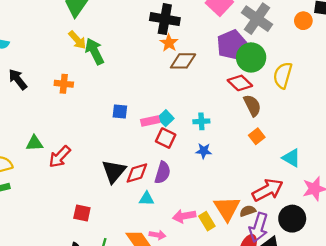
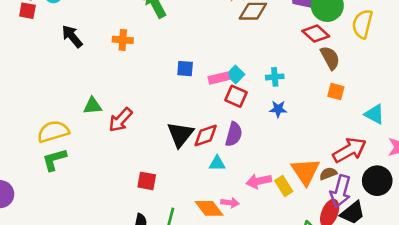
orange square: (257, 136) -> (336, 91), turned -35

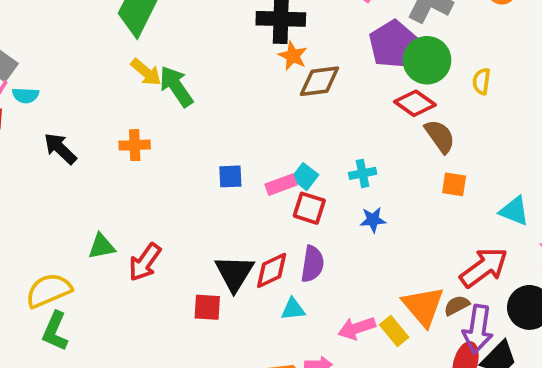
yellow semicircle: (362, 24) -> (481, 81), size x0.6
green L-shape: (54, 160) -> (55, 331), turned -44
red square: (147, 181) -> (207, 307), moved

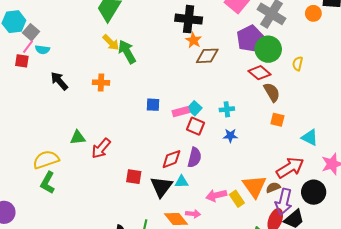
black triangle: (234, 273) -> (161, 187), moved

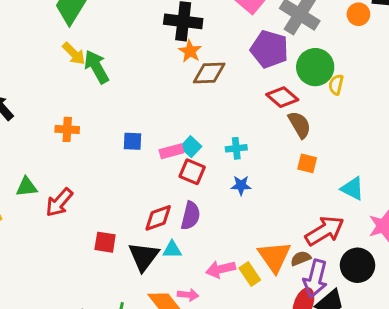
purple pentagon: (250, 39) -> (269, 49), turned -30
green circle: (268, 49) -> (315, 67), moved
orange cross: (101, 83) -> (67, 129), moved

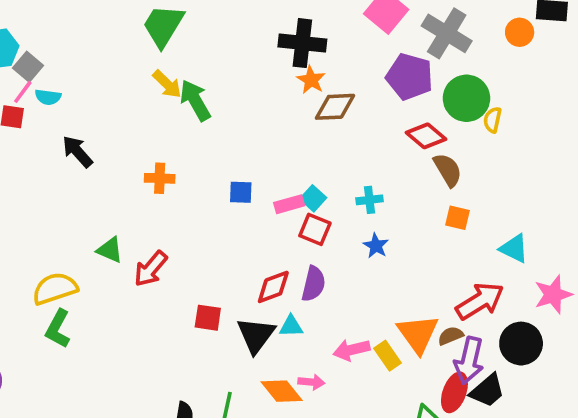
blue star: (241, 185) -> (376, 246), turned 30
green triangle: (27, 187) -> (110, 250), turned 30

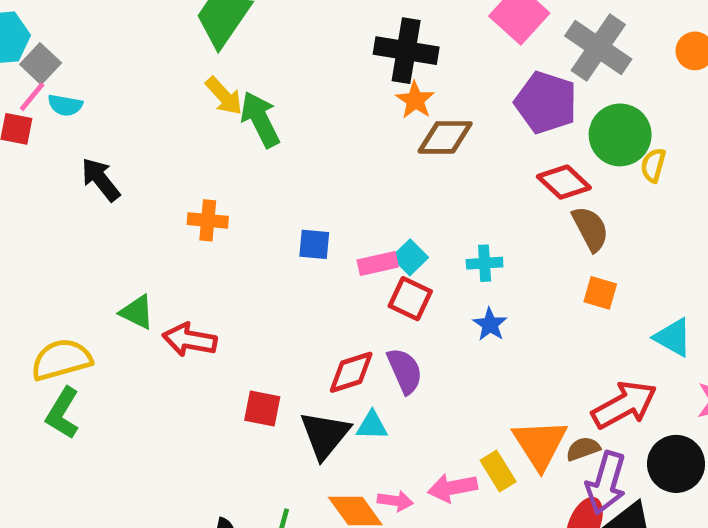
red arrow: (151, 269) -> (190, 340), turned 57
purple semicircle: (314, 284) -> (405, 371), turned -40
pink arrow: (351, 350) -> (453, 488), moved

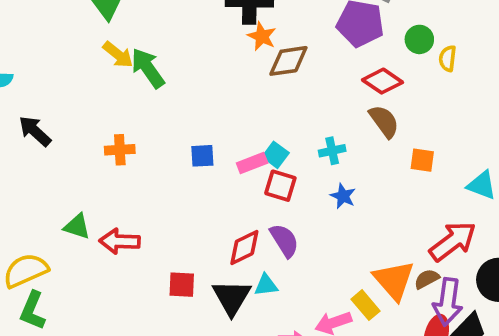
green circle: (620, 135) -> (419, 39), size x0.6
brown semicircle: (590, 229) -> (384, 121), moved

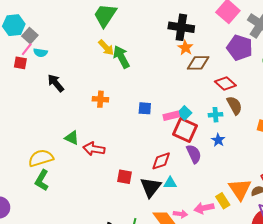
red diamond: (383, 81) -> (225, 83), moved
brown semicircle: (384, 121) -> (234, 105), moved
red square: (280, 186) -> (185, 130), size x1.4
purple semicircle: (284, 240) -> (194, 154), moved

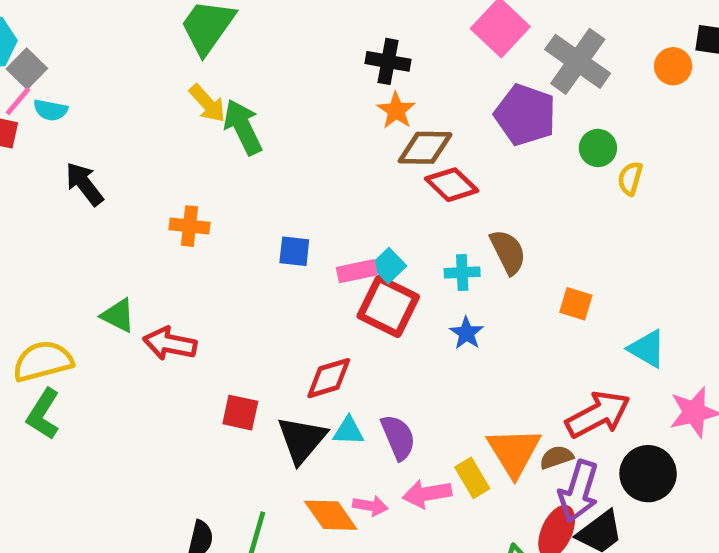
black cross: (181, 27) -> (388, 61), size x0.7
red diamond: (225, 83) -> (452, 185), moved
purple semicircle: (194, 154) -> (398, 437), moved

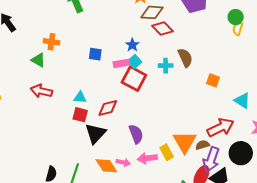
green circle: (598, 148) -> (236, 17), moved
green triangle: (118, 315) -> (38, 60), moved
blue star: (467, 333) -> (132, 45), moved
red square: (240, 413) -> (80, 115), moved
cyan triangle: (348, 431) -> (80, 97), moved

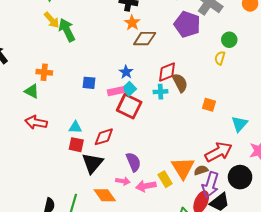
red diamond: (163, 28) -> (167, 72), moved, turned -65
yellow semicircle: (238, 29) -> (220, 58), moved
cyan triangle: (242, 101) -> (239, 124), turned 42
pink arrow: (123, 162) -> (123, 181), moved

